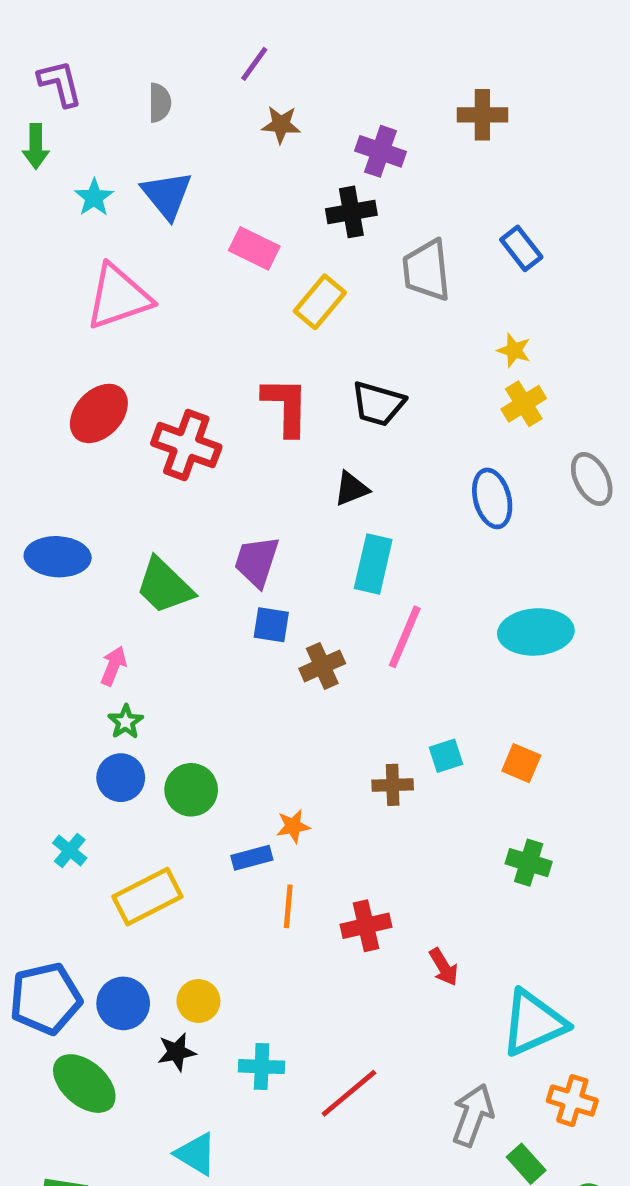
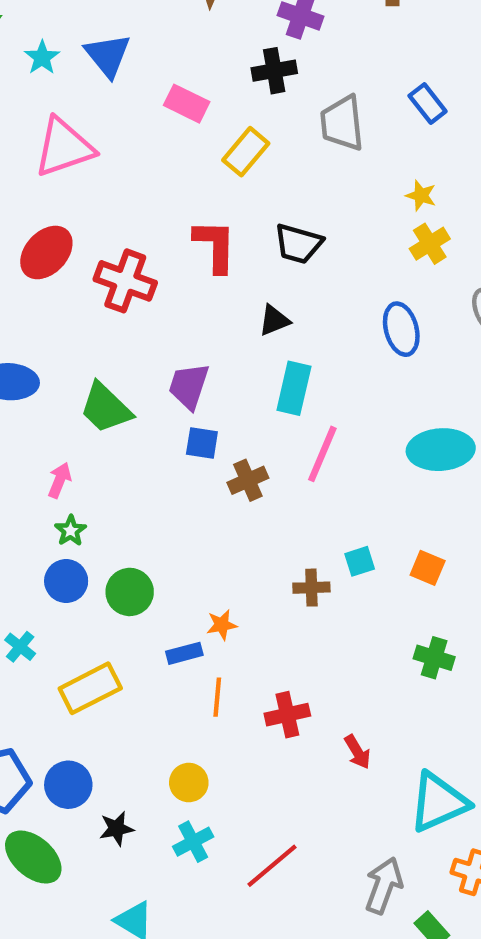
yellow circle: (198, 1001) -> (189, 783), moved
cyan cross: (262, 1067) -> (193, 842), turned -30

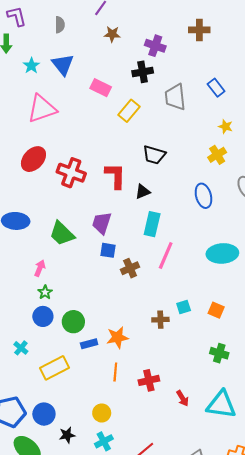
yellow star: (421, 196) -> (226, 126), moved
red L-shape: (215, 246) -> (115, 176), moved
orange star: (222, 625) -> (117, 337), size x1.5
blue rectangle: (184, 653) -> (89, 344), moved
cyan triangle: (438, 802) -> (221, 405), moved, turned 32

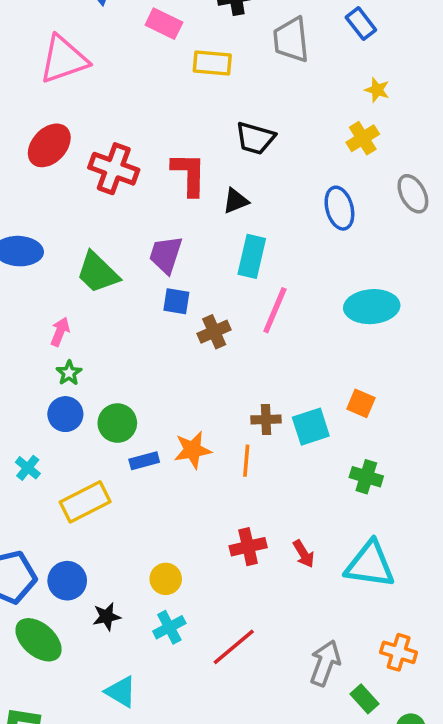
yellow rectangle: (129, 111) -> (212, 63), turned 55
cyan square: (184, 307) -> (311, 427), moved, size x1.5
orange line: (115, 372) -> (246, 461), moved
red cross: (149, 380) -> (248, 547), moved

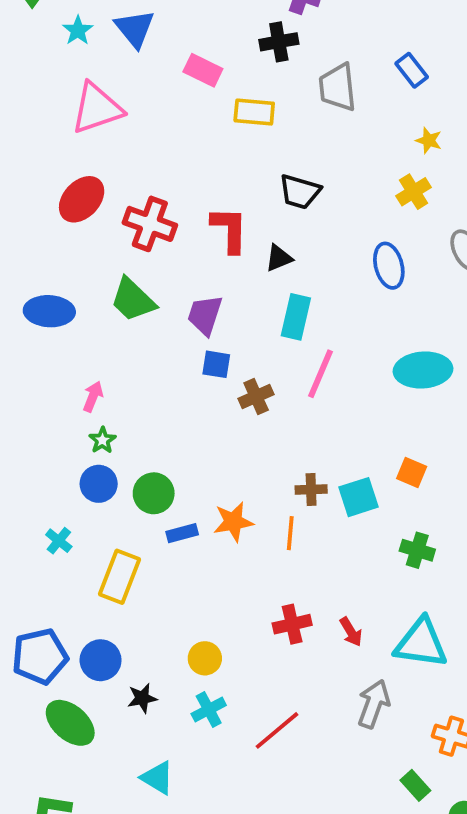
green trapezoid: (98, 273) -> (133, 300), moved
yellow rectangle: (85, 502) -> (119, 577), turned -42
gray arrow: (325, 663) -> (374, 704), moved

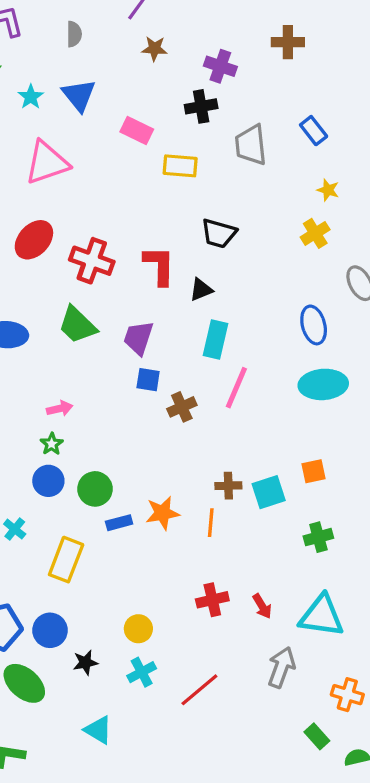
blue ellipse: (389, 266) -> (314, 325), moved
pink arrow: (93, 397) -> (60, 409), moved, turned 55
orange square: (412, 472) -> (314, 471), turned -35
green cross: (417, 550) -> (318, 537), turned -32

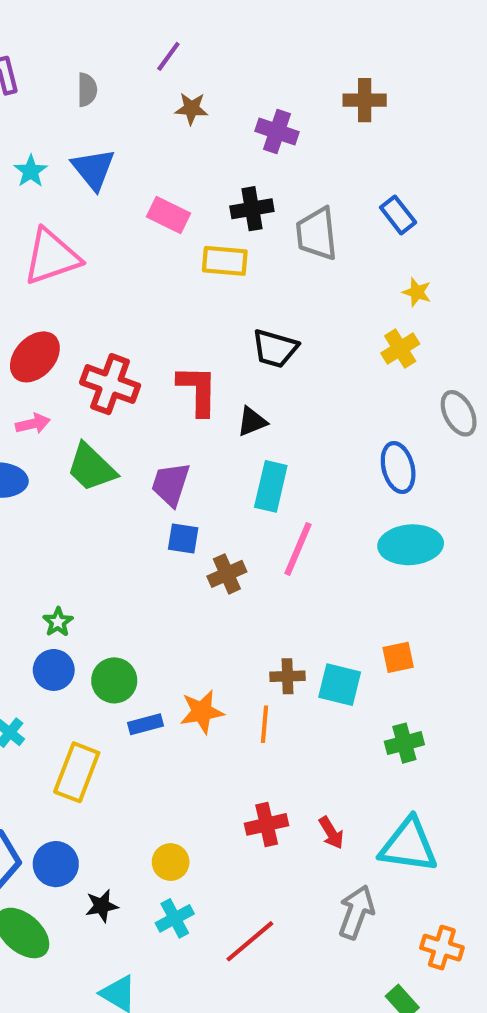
black cross: (201, 106) -> (252, 209), moved
pink arrow: (60, 409) -> (33, 424), moved
cyan square: (269, 492) -> (340, 685), turned 32

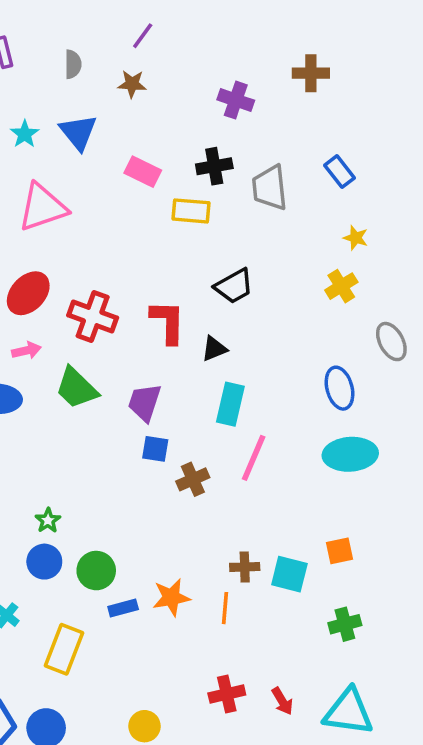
brown star: (191, 109) -> (132, 84), moved
black trapezoid: (275, 349) -> (234, 286), turned -45

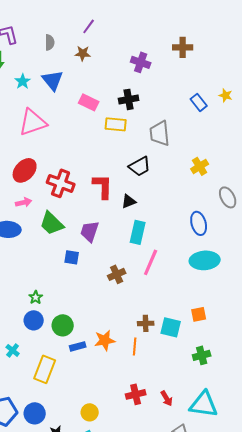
gray trapezoid: (270, 188) -> (160, 133), moved
yellow star: (356, 238) -> (226, 95), moved
blue square: (155, 449) -> (72, 257), moved

